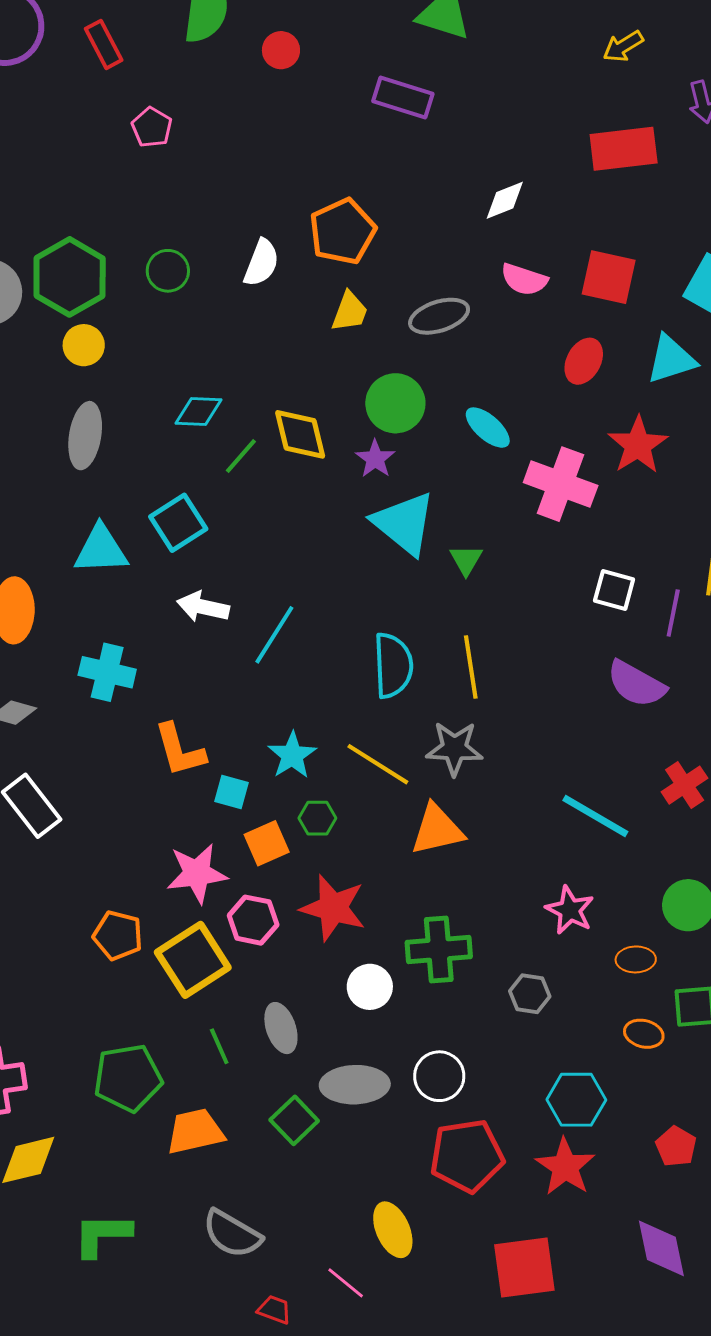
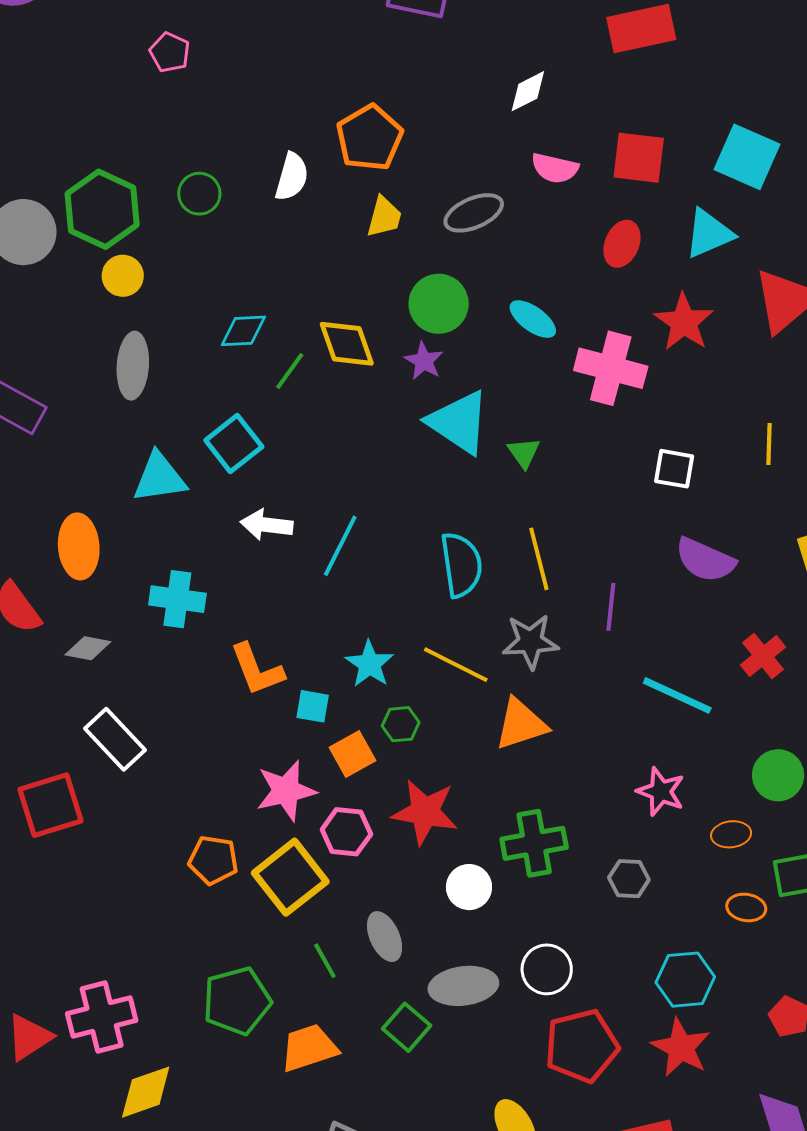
purple line: (673, 613) -> (611, 607), moved

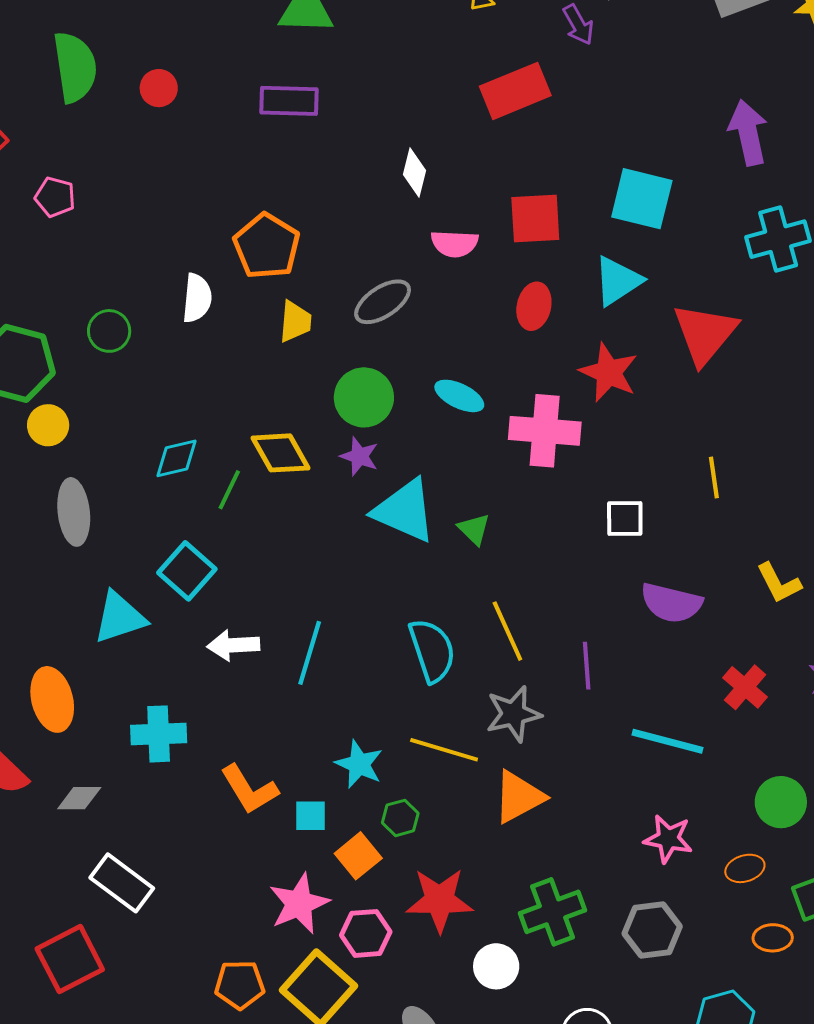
white diamond: (528, 91) -> (415, 173), turned -39
gray hexagon: (629, 879) -> (652, 930), size x1.4

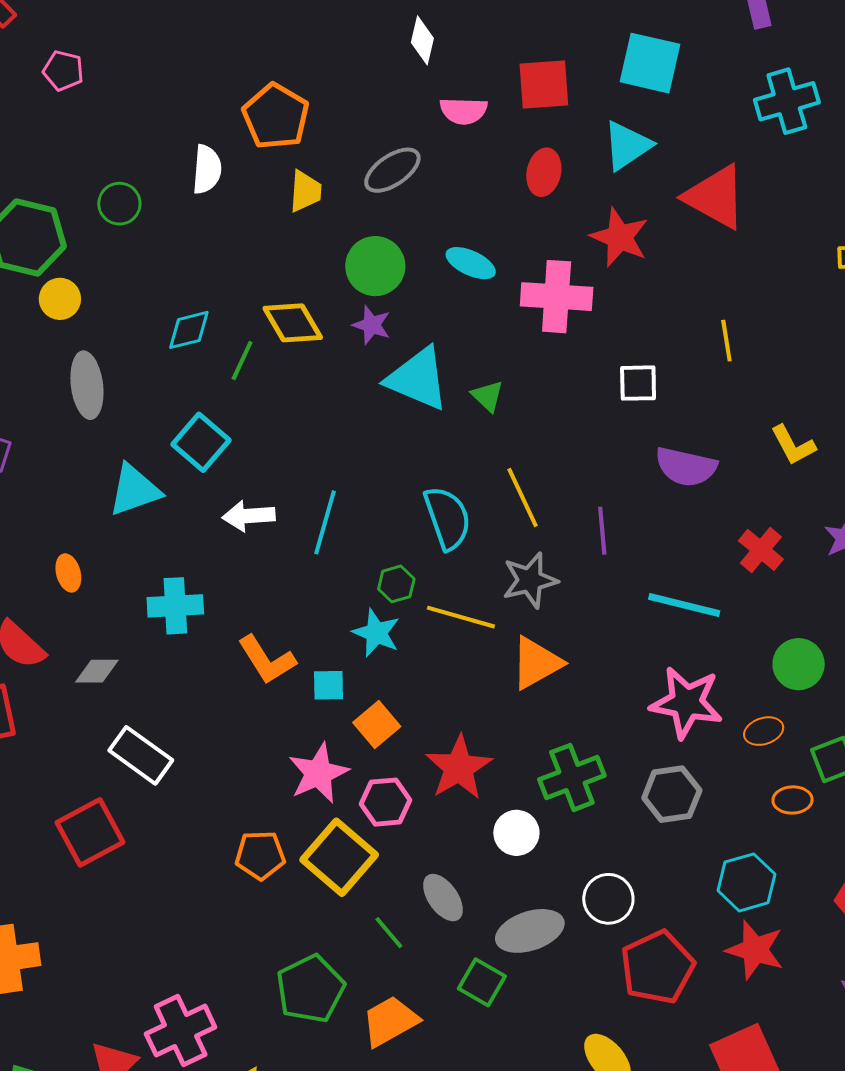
red triangle: (705, 334) -> (715, 197), turned -40
orange ellipse: (52, 699) -> (68, 573), size x0.6
green hexagon: (400, 818) -> (396, 584), moved
pink star: (668, 839) -> (686, 703), size x1.5
red star: (440, 900) -> (459, 768), turned -30

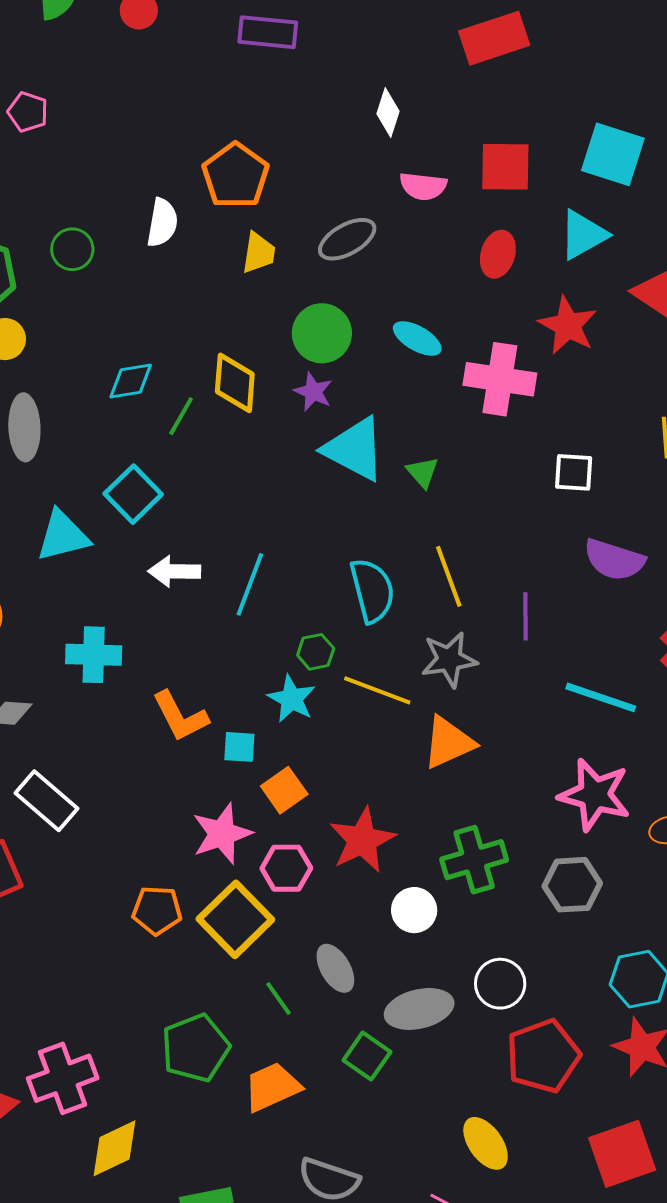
yellow diamond: (293, 323) -> (235, 383), turned 30

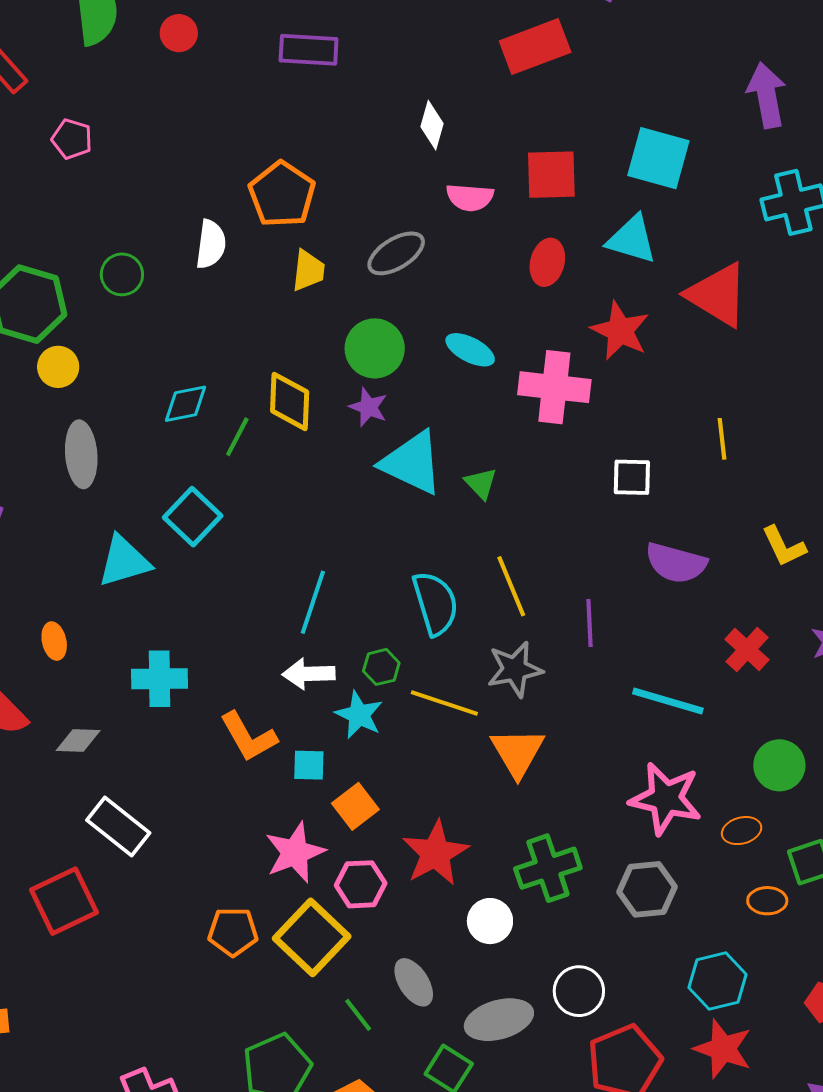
cyan triangle: (583, 235) -> (632, 239), turned 48
white arrow: (174, 571) -> (309, 674), moved
orange triangle: (448, 743) -> (518, 752), turned -34

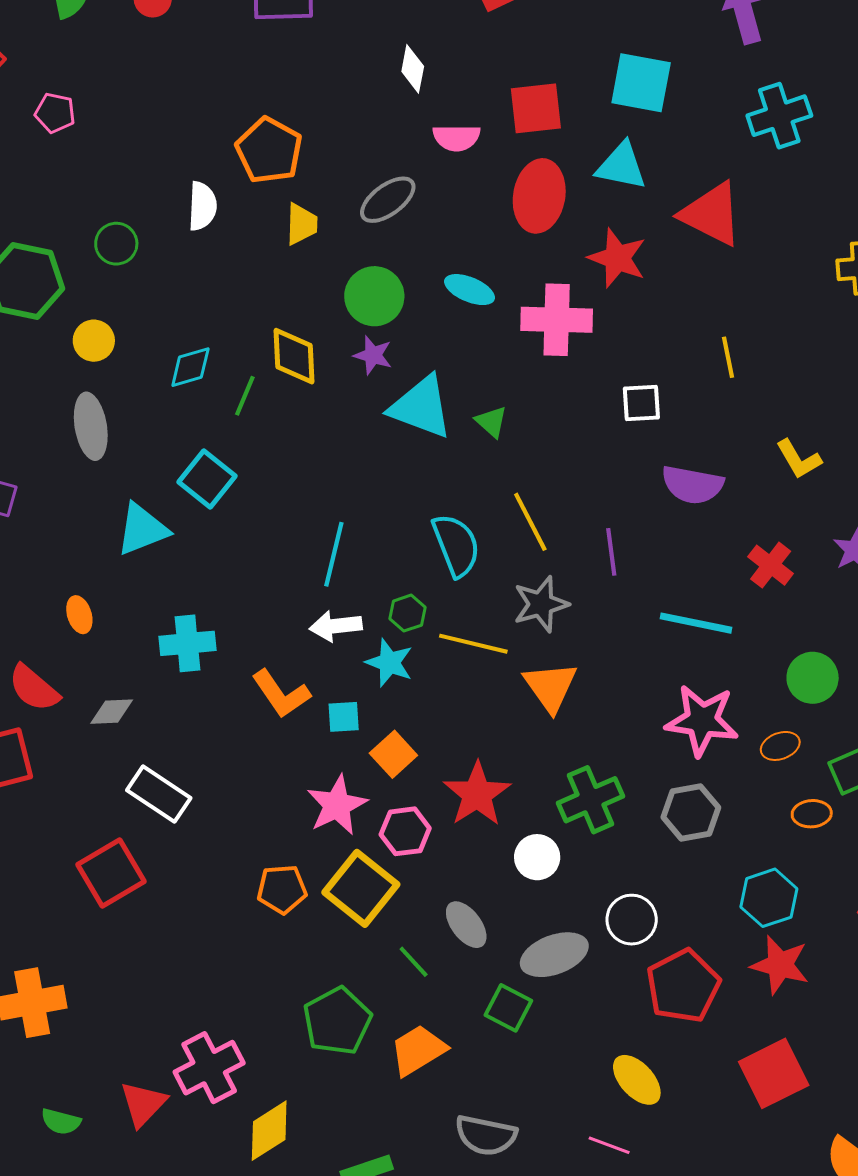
red ellipse: (547, 262) -> (539, 196), size x1.5
yellow circle: (58, 367) -> (94, 341), moved

